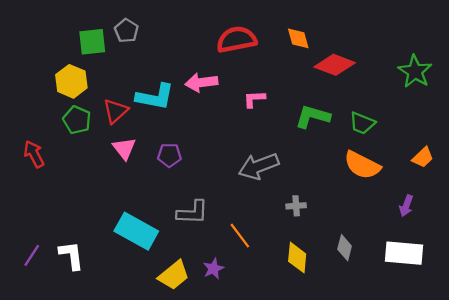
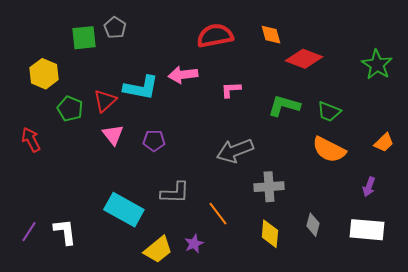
yellow hexagon: (71, 81) -> (44, 74), moved
gray cross: (296, 206) -> (269, 187), size x1.6

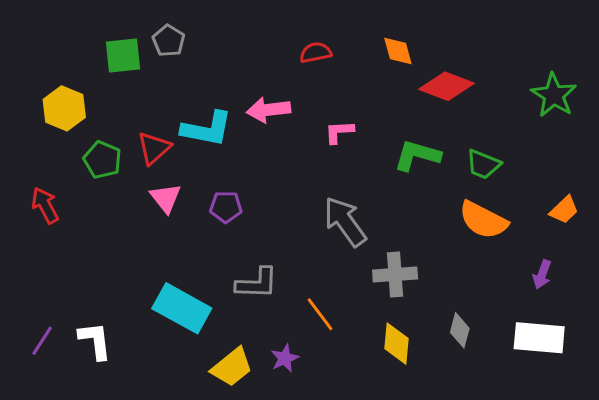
red semicircle: (215, 36) -> (316, 52), size x0.6
gray arrow: (235, 151) -> (345, 222), turned 75

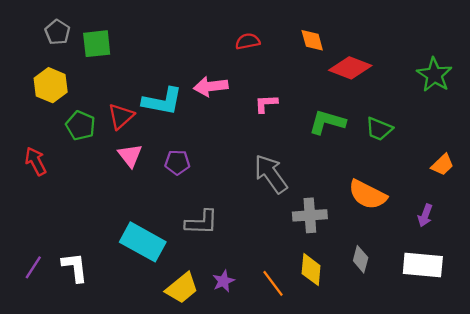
gray pentagon: (169, 41) -> (57, 32), moved
orange semicircle: (483, 220) -> (368, 195), moved
orange line: (320, 314) -> (273, 283), moved

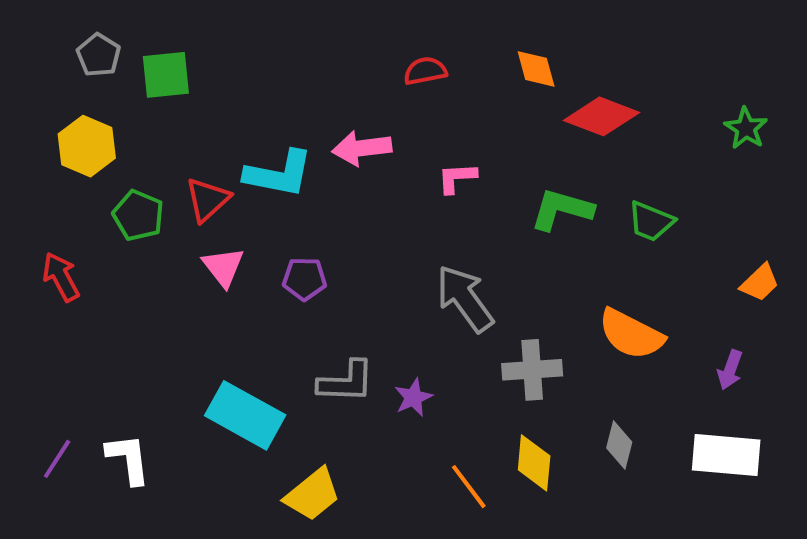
green star: (434, 75) -> (746, 128), size x0.7
purple star: (223, 281) -> (413, 398), moved

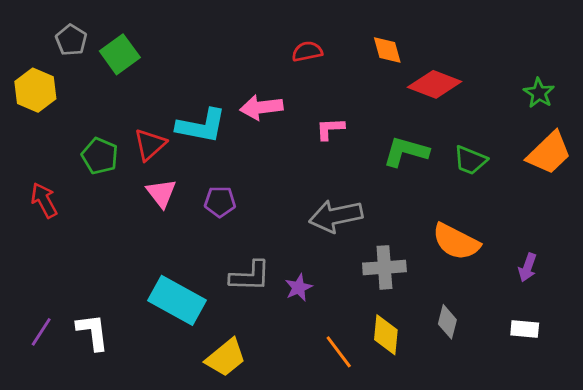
green square: (166, 75) -> (120, 54), turned -30
yellow hexagon: (87, 146) -> (35, 90), moved
orange trapezoid: (760, 283) -> (549, 153), moved, size x1.6
gray arrow: (465, 299) -> (336, 216), turned -66
white rectangle: (726, 455) -> (525, 329), size x0.6

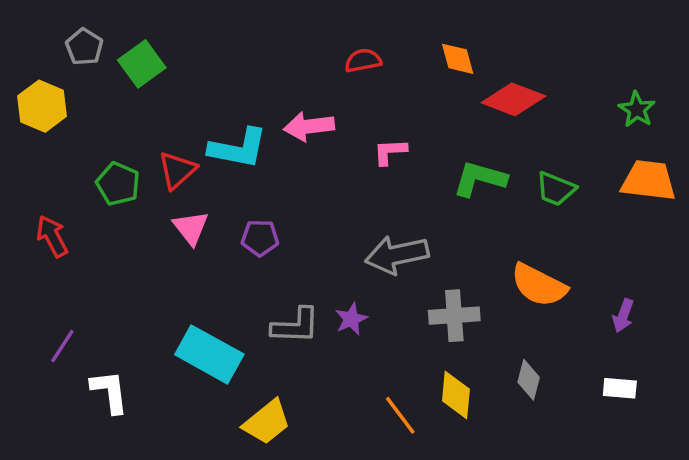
orange trapezoid: (549, 153) -> (649, 180), turned -129
purple star: (299, 288) -> (351, 319), moved
purple line: (41, 332) -> (62, 346), moved

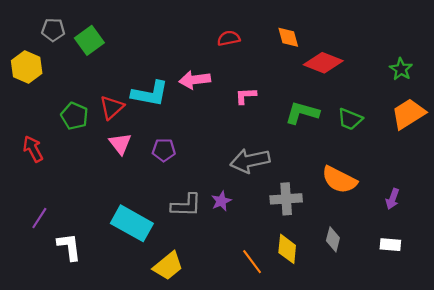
gray pentagon: (84, 47) -> (53, 30), turned -30
orange trapezoid: (649, 180) -> (408, 114), turned -39

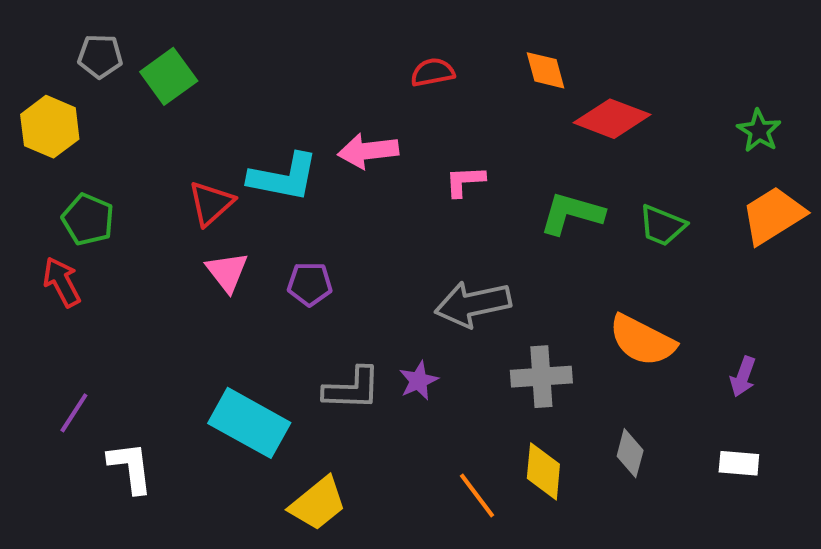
green pentagon: (74, 116) -> (88, 219), moved

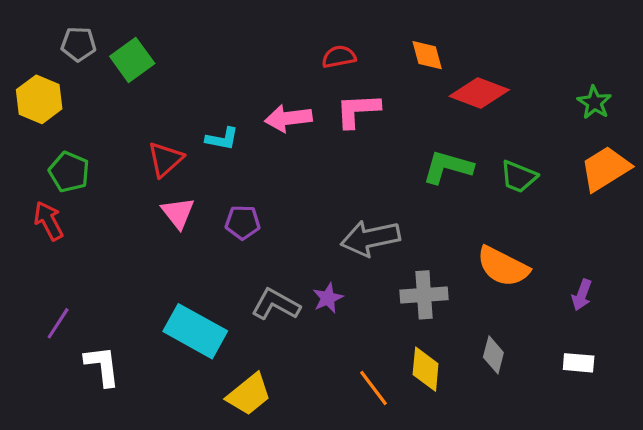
cyan L-shape: (284, 177) -> (222, 139), size x0.6
pink L-shape: (465, 181) -> (358, 110), moved, size x1.4
gray L-shape: (352, 389) -> (276, 304), turned -153

